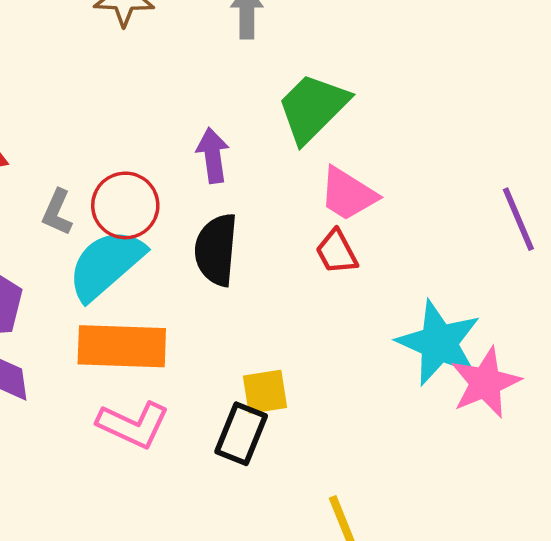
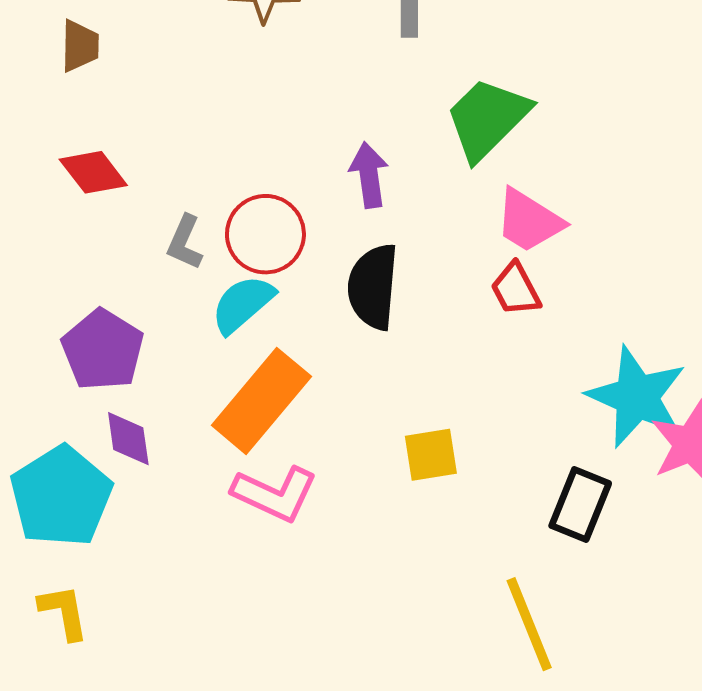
cyan semicircle: (106, 264) -> (243, 304), size x0.7
orange rectangle: (122, 346) -> (261, 401), turned -52
black rectangle: (241, 434) -> (580, 505), moved

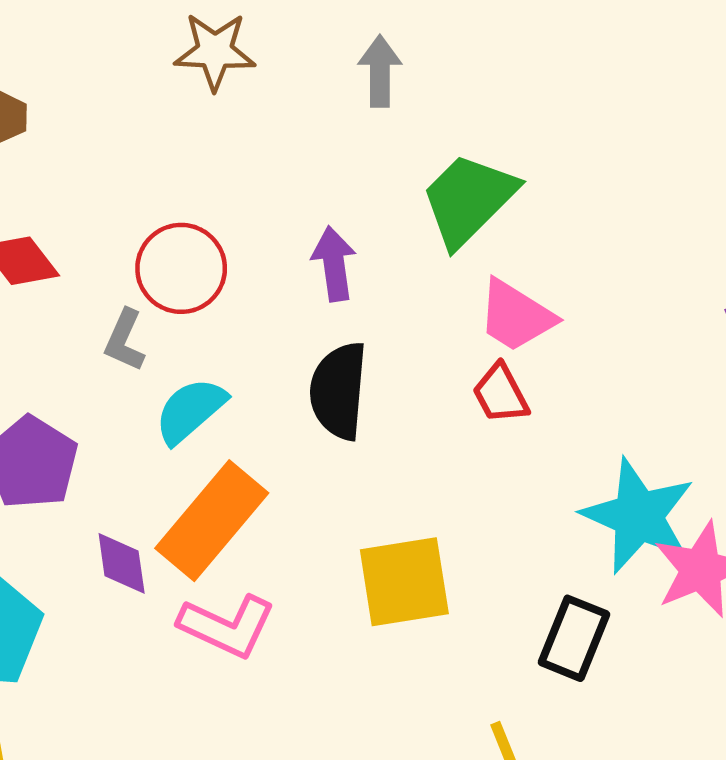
red circle: (265, 234) -> (181, 268), moved
purple diamond: (128, 439) -> (122, 563), moved
yellow square: (431, 455) -> (404, 582), size x1.5

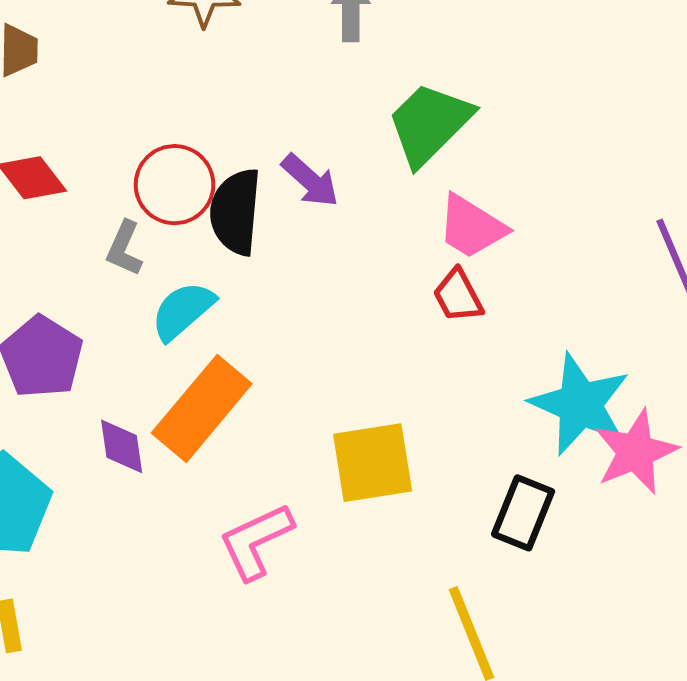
purple arrow: (334, 264) -> (310, 181), turned 140
black semicircle: (339, 391) -> (236, 212), moved
pink L-shape: (227, 626) -> (256, 541), moved, turned 130

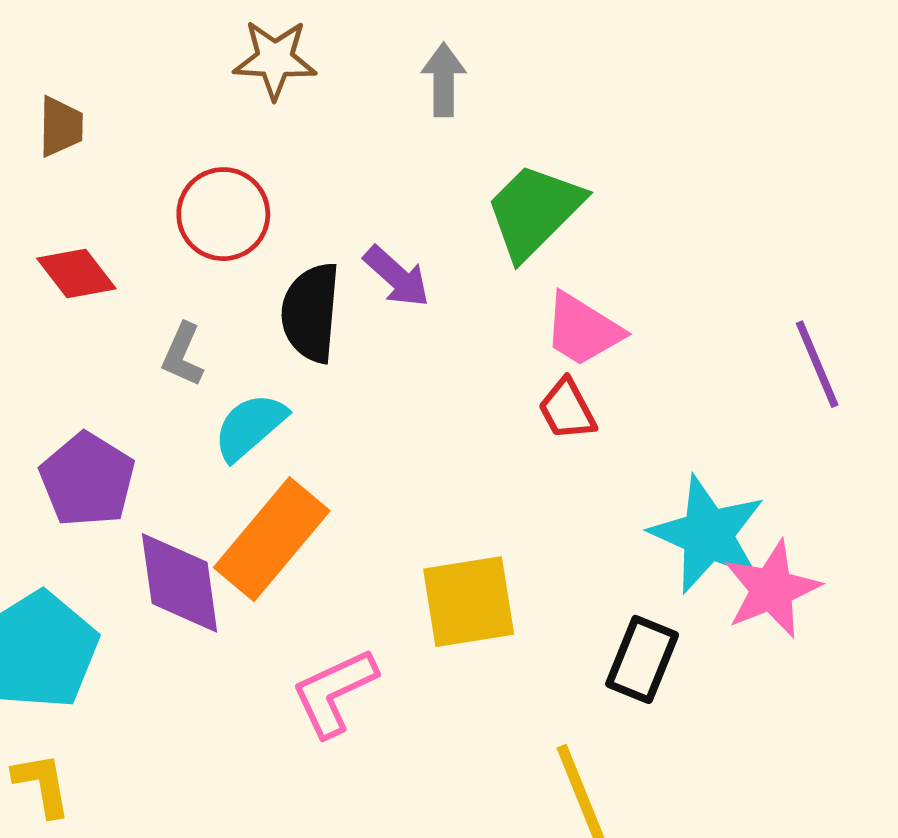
red circle: (175, 185) -> (223, 214), moved
purple diamond: (122, 446) -> (180, 583), size x1.6

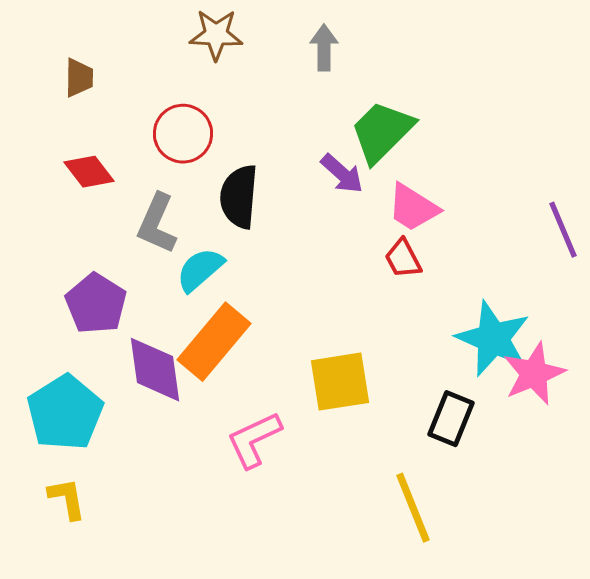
purple arrow: (397, 277) -> (342, 174), moved
gray L-shape: (183, 355) -> (157, 224), size x1.5

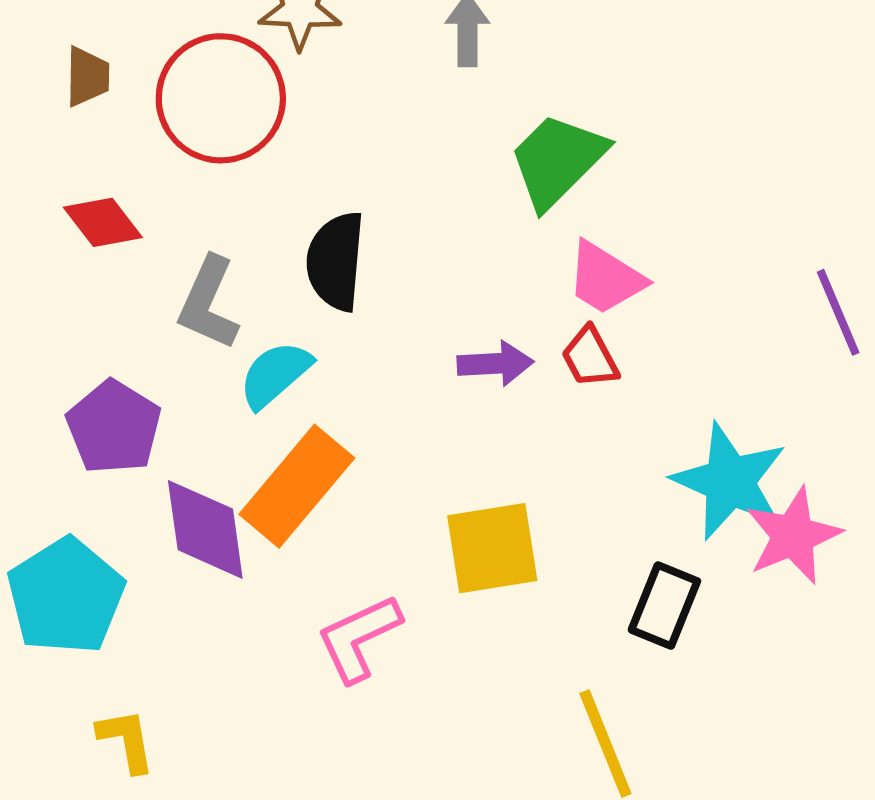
red circle: (183, 134) -> (221, 98), moved, size x1.4
purple arrow: (342, 174) -> (495, 364), moved, turned -45
yellow L-shape: (67, 499) -> (126, 740), moved

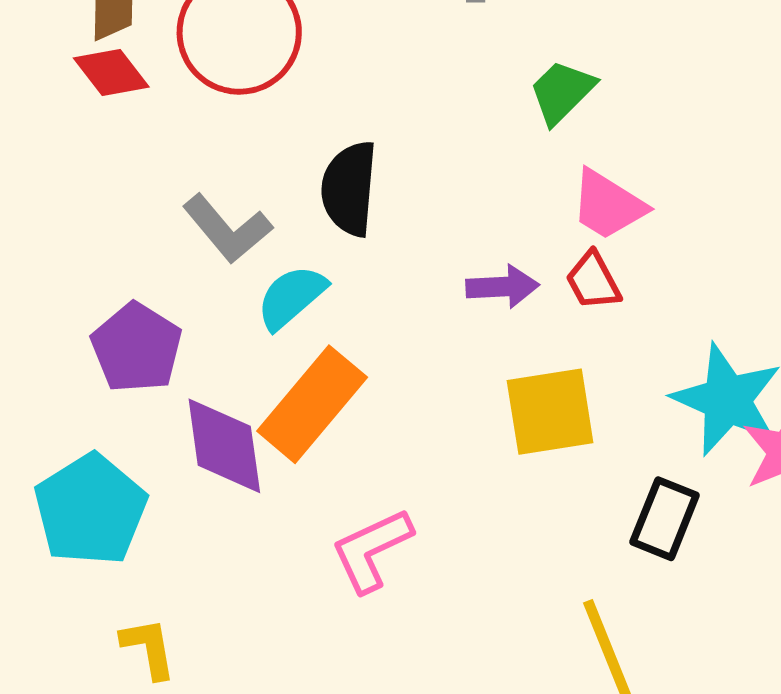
green trapezoid: (557, 160) -> (562, 92), size x0.7
red diamond: (103, 222) -> (111, 73), moved
gray L-shape: (208, 303) -> (227, 229), turned -64
yellow square: (492, 548) -> (550, 412), moved

